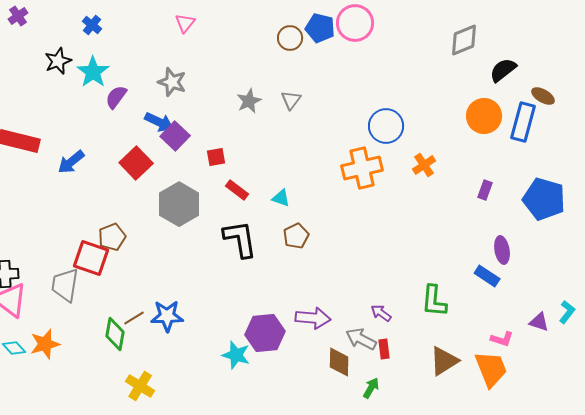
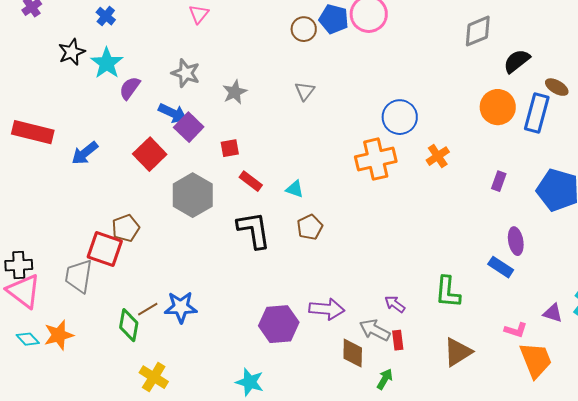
gray star: (249, 101) -> (235, 92), moved
cyan star: (236, 355) -> (250, 382), moved
orange trapezoid: (491, 369) -> (536, 360), moved

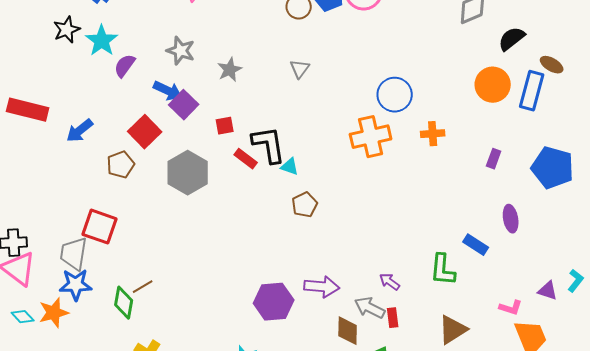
orange cross: (438, 156) -> (433, 134), turned 30
brown pentagon: (126, 228) -> (121, 165), moved
black L-shape: (254, 230) -> (269, 145), moved
blue rectangle: (501, 267) -> (476, 245), moved
blue star: (181, 307) -> (76, 285), moved

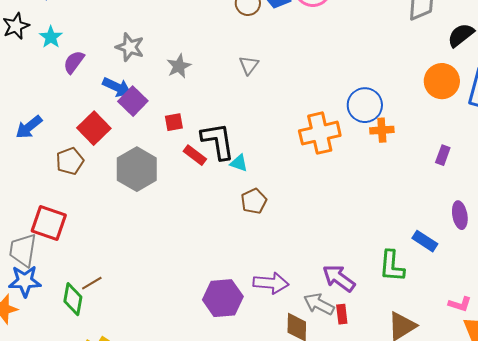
cyan star: (102, 41) -> (51, 37), size x0.7
blue circle: (395, 95) -> (365, 105), moved
purple arrow: (390, 282) -> (339, 278), size x1.6

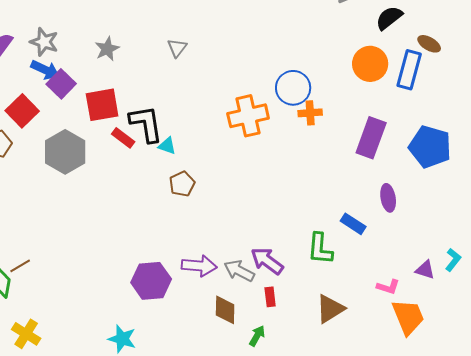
gray star: (130, 47) -> (44, 42), moved
red square: (174, 122) -> (102, 105), size x1.8
purple rectangle: (443, 155) -> (371, 138), size x2.0
gray arrow: (319, 304) -> (239, 271), moved

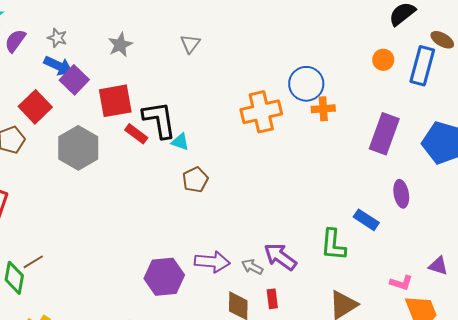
gray star: (44, 42) -> (57, 38), size x0.7
orange circle: (370, 64) -> (383, 60), size x0.6
gray arrow: (239, 271) -> (252, 267), size x0.7
red rectangle: (270, 297) -> (272, 299), moved

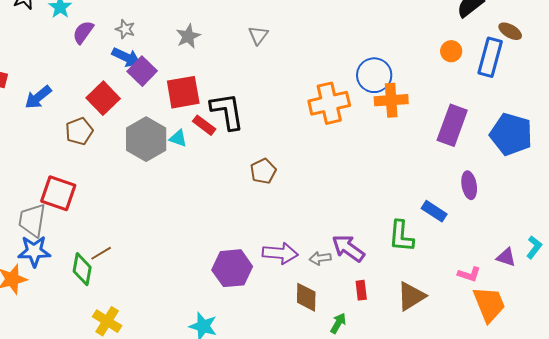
orange cross: (323, 109) -> (391, 100), size x1.4
cyan triangle: (180, 142) -> (178, 138), moved
gray arrow: (252, 267) -> (320, 258), turned -35
red rectangle: (272, 299) -> (361, 290), moved

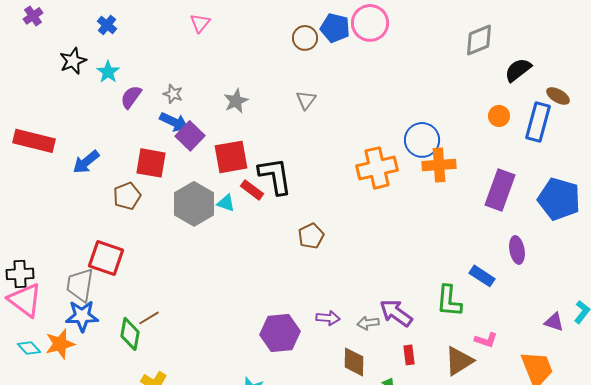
red square: (103, 98) -> (151, 163), turned -36
purple arrow: (280, 253) -> (328, 318), size x0.7
pink L-shape: (469, 274) -> (486, 340), moved

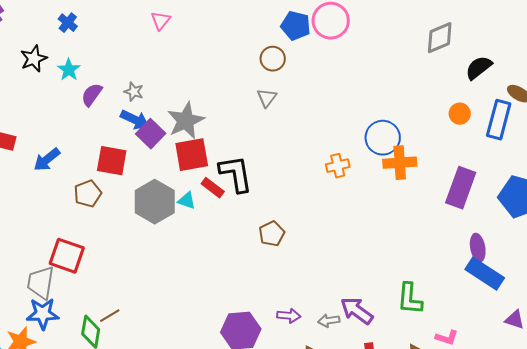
brown circle: (305, 38) -> (273, 59), moved
gray star: (236, 101) -> (186, 121), moved, size x1.5
orange cross: (377, 168) -> (338, 166), size x0.6
blue rectangle: (482, 276) -> (485, 274), moved, size x1.5

